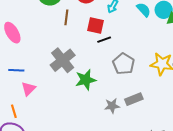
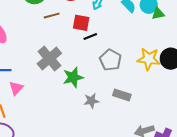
brown line: (66, 17) -> (52, 16), turned 70
gray rectangle: (134, 99) -> (122, 95), turned 42
gray star: (112, 106) -> (91, 101), moved

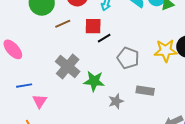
green star: (73, 77) -> (94, 81), turned 30

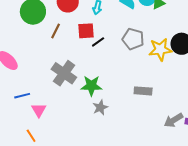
brown line: (63, 24) -> (56, 31), turned -35
gray pentagon: (128, 58) -> (133, 39), moved
gray star: (116, 101) -> (100, 108), moved

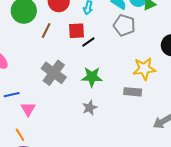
gray pentagon: (133, 39) -> (124, 25), moved
yellow star: (160, 49) -> (144, 69), moved
green star: (91, 86) -> (92, 77), moved

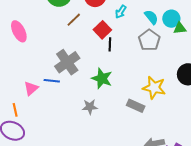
red square: (77, 31) -> (102, 30), turned 30
black line: (88, 42) -> (110, 44), turned -72
blue line: (12, 95) -> (52, 81), moved

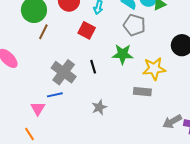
brown line: (74, 20) -> (43, 32), moved
black line: (110, 44) -> (93, 67), moved
green star: (102, 78) -> (123, 54), moved

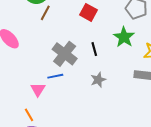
green star: (123, 54) -> (124, 37), turned 30
gray star: (99, 107) -> (98, 80), moved

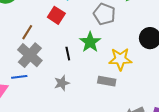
brown line: (45, 13) -> (27, 32), moved
black line: (94, 49) -> (68, 54), moved

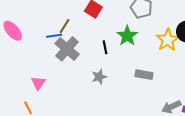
yellow star: (120, 59) -> (168, 40), moved, turned -30
blue line: (19, 77) -> (54, 36), moved

